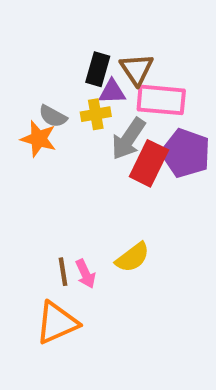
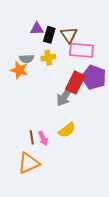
purple triangle: (112, 92) -> (37, 29), moved
gray semicircle: (53, 116) -> (27, 59), turned -32
gray arrow: (128, 139) -> (65, 96), moved

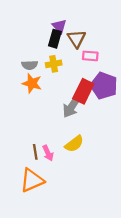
purple triangle: (37, 29) -> (59, 26), moved, turned 48
pink rectangle: (81, 50) -> (90, 56), size x0.6
orange star: (19, 70) -> (32, 83), moved

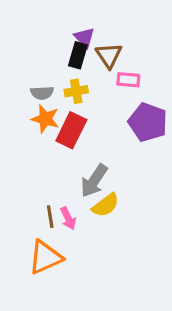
red rectangle: (83, 91) -> (71, 130), moved
gray arrow: (72, 106) -> (94, 181), moved

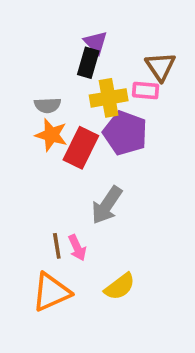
brown triangle: (109, 55) -> (160, 66), moved
yellow cross: (76, 91) -> (109, 98), moved, size x1.4
purple pentagon: (148, 122) -> (125, 133), moved
yellow semicircle: (106, 205) -> (120, 287), moved

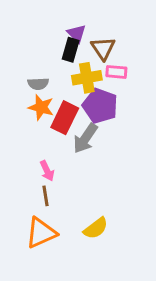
brown triangle: (160, 66) -> (103, 48), moved
gray arrow: (107, 205) -> (85, 138), moved
pink arrow: (77, 248) -> (47, 171), moved

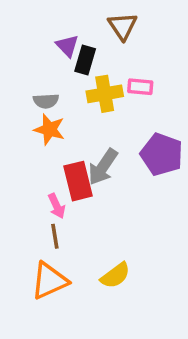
purple triangle: (77, 34) -> (67, 46), moved
brown triangle: (103, 48) -> (122, 26), moved
purple pentagon: (100, 106) -> (162, 154), moved
red rectangle: (65, 118) -> (78, 181), moved, turned -40

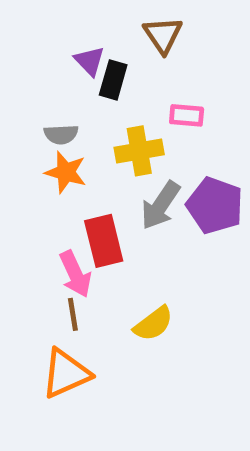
yellow cross: (105, 94) -> (139, 151), moved
gray arrow: (103, 167) -> (161, 205), moved
pink arrow: (57, 206) -> (75, 274), size x1.4
yellow semicircle: (115, 275) -> (153, 324), moved

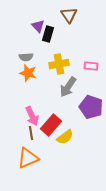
pink rectangle: (187, 115) -> (91, 66), moved
purple pentagon: (215, 205) -> (91, 107), moved
red rectangle: (104, 241) -> (51, 125), moved, turned 55

